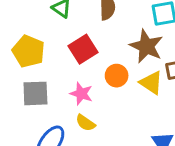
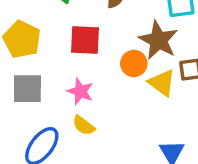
red square: (83, 49) -> (85, 40), turned 32
orange circle: (117, 76) -> (134, 63), moved

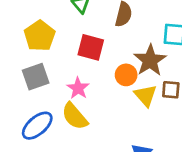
gray square: (27, 89) -> (36, 77), turned -32
yellow semicircle: (84, 125) -> (75, 116), size x1.5

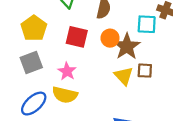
orange circle: (126, 75) -> (110, 38), moved
yellow semicircle: (75, 116) -> (65, 95), turned -35

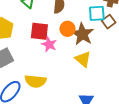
pink star: (67, 71) -> (49, 44), moved
brown square: (145, 71) -> (109, 22), moved, turned -32

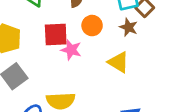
brown star: (82, 34) -> (129, 27), moved, size x0.6

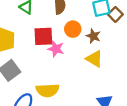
brown star: (129, 27) -> (93, 36), moved

